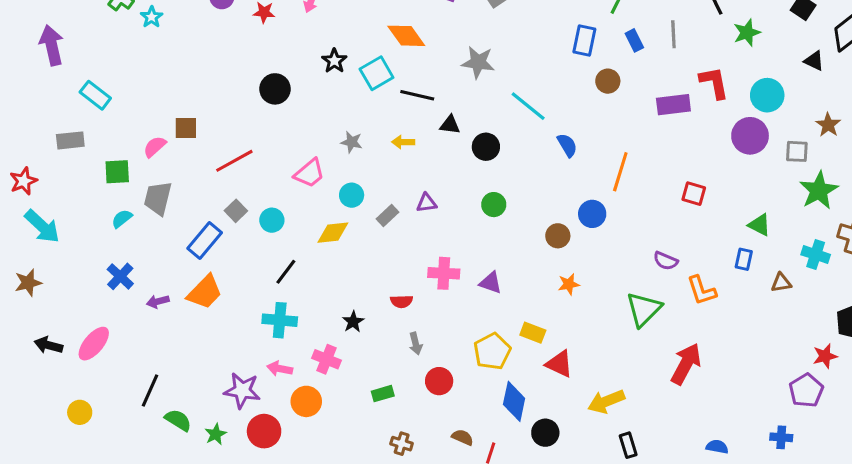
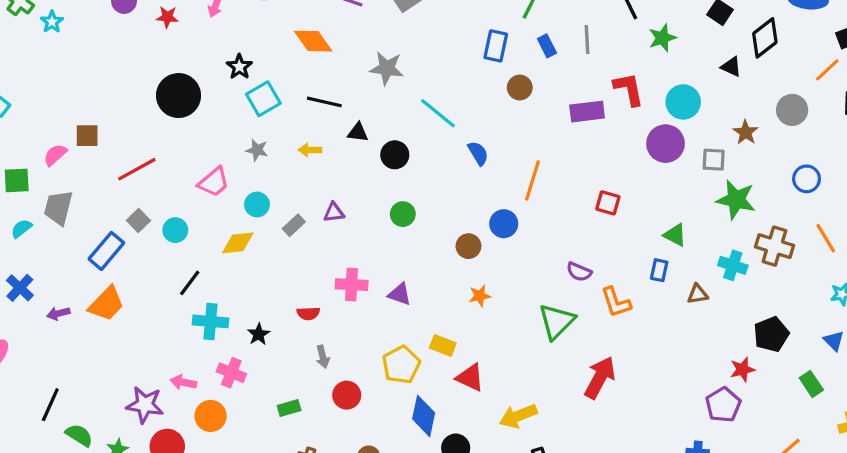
cyan square: (377, 73) -> (263, 99), moved
black circle: (275, 89) -> (178, 96), size x1.4
green star: (819, 190) -> (736, 200), turned -30
cyan cross: (280, 320) -> (211, 321), moved

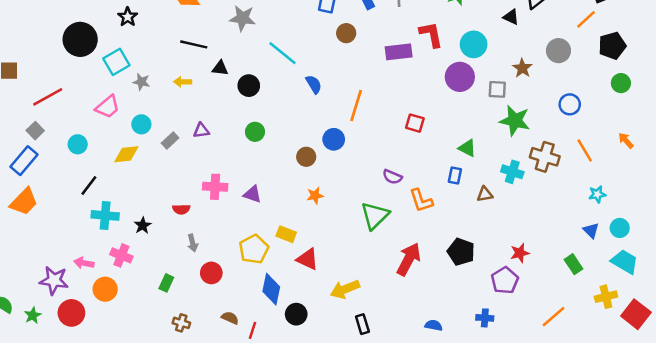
cyan square: (263, 99) -> (116, 62), moved
gray square: (138, 220) -> (35, 131), moved
black pentagon: (771, 334) -> (461, 252), moved, turned -30
green rectangle: (289, 408) -> (166, 283), turned -49

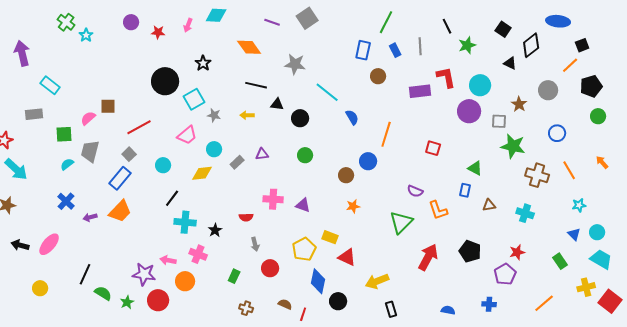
cyan cross: (512, 172) -> (525, 213), moved

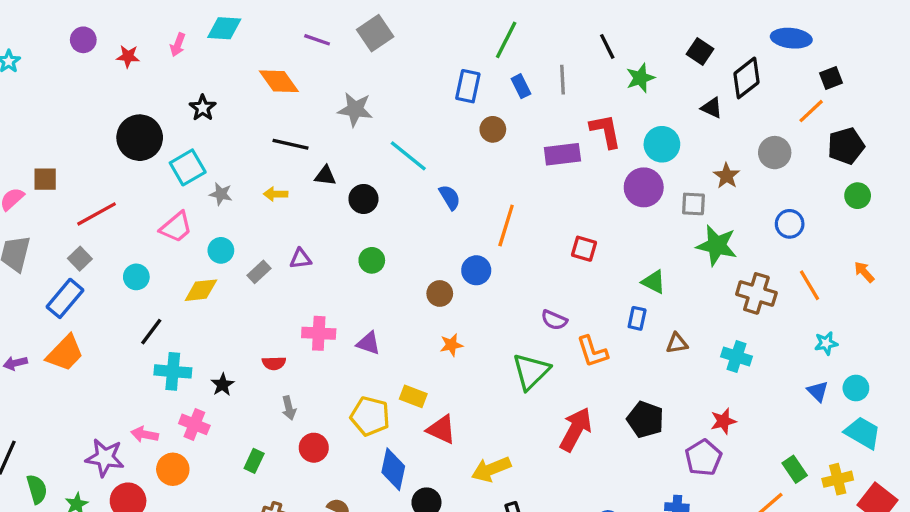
yellow pentagon: (304, 249) -> (370, 416), turned -30
green rectangle: (560, 261) -> (795, 469), moved
green semicircle: (103, 293) -> (37, 489), turned 42

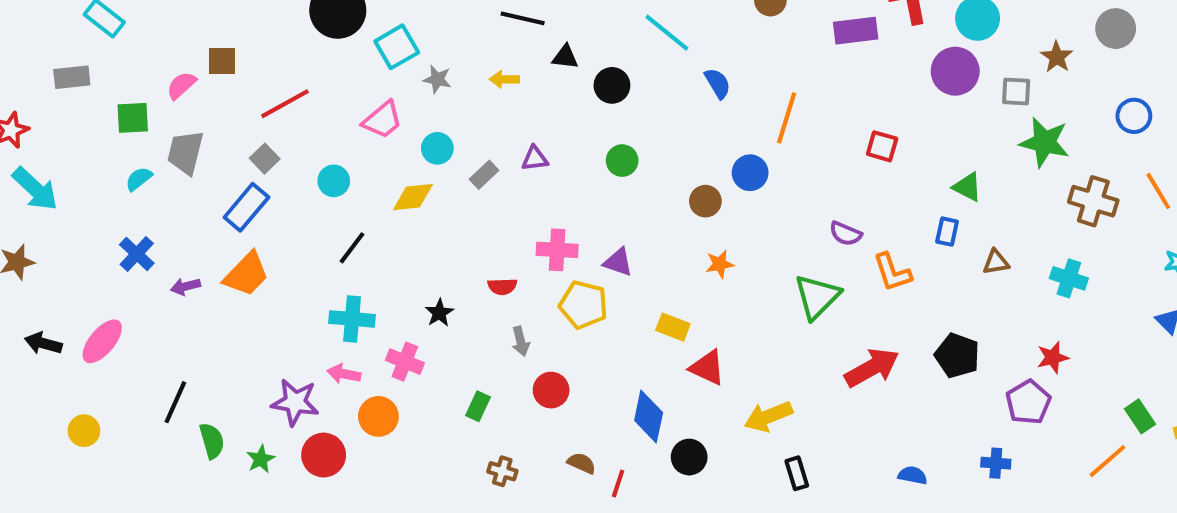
cyan cross: (173, 371) -> (352, 319), moved
yellow pentagon: (370, 416) -> (584, 305), moved
red arrow: (576, 429) -> (872, 368), turned 33

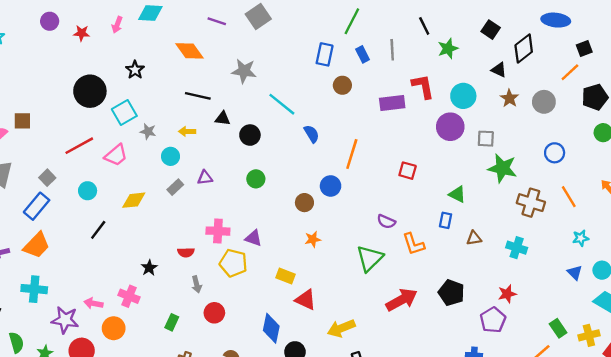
brown star: (1057, 57) -> (510, 98), moved
red line: (285, 104) -> (79, 146), moved
cyan circle: (437, 148) -> (171, 156), moved
cyan cross: (352, 319) -> (34, 289), moved

